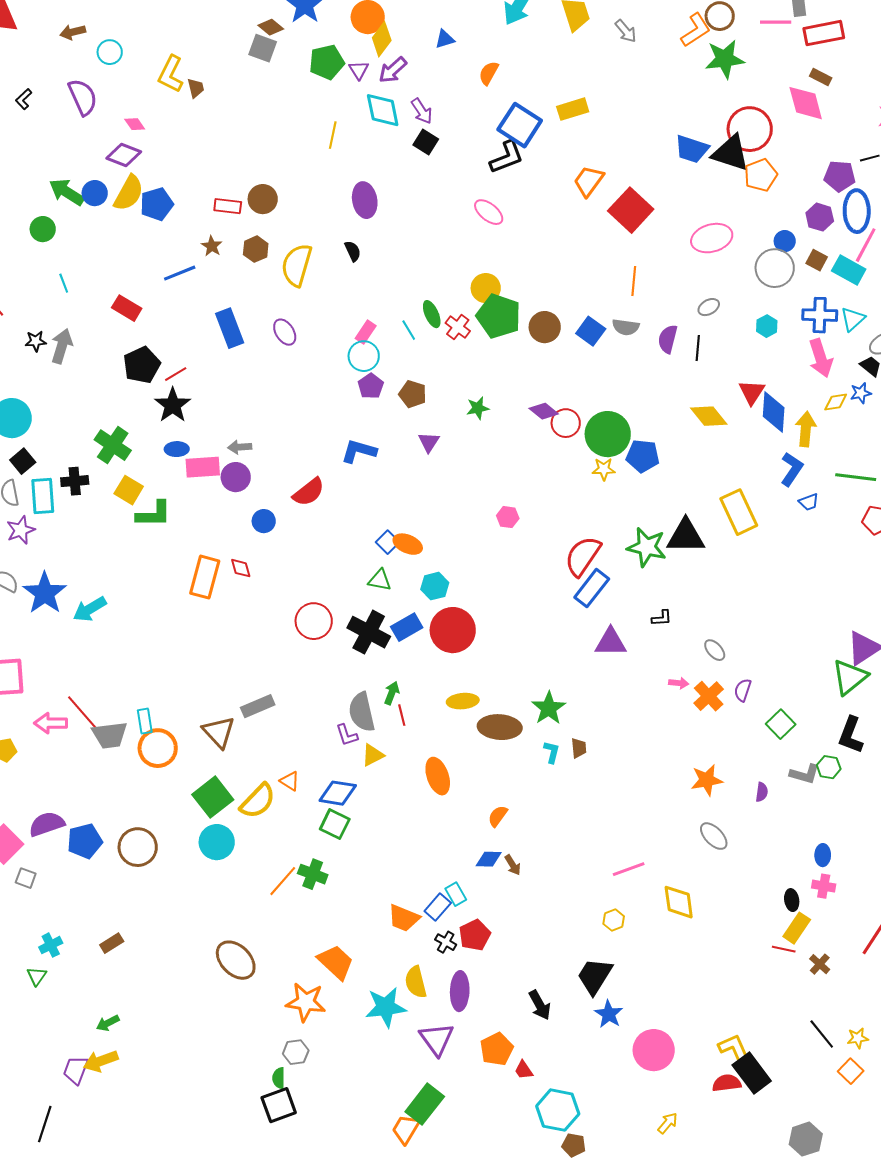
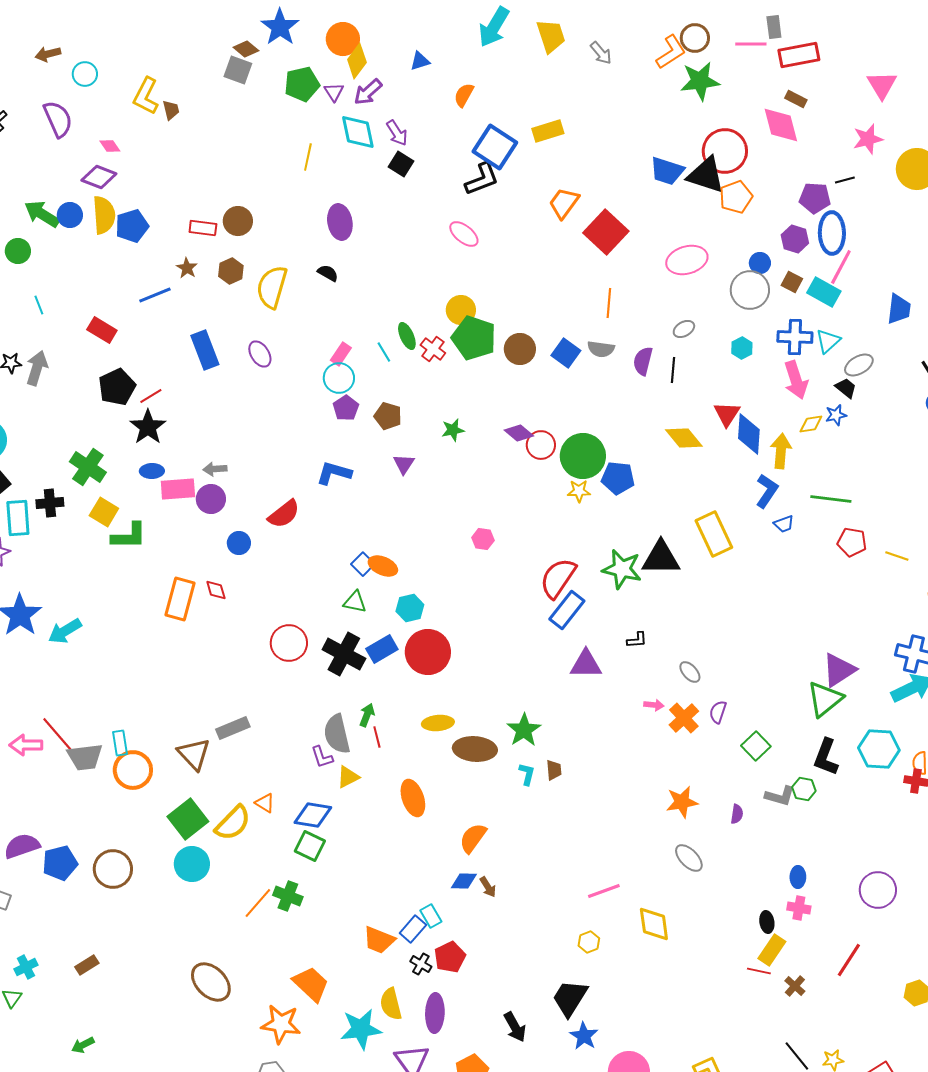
yellow semicircle: (129, 193) -> (104, 215), turned -33
black semicircle: (353, 251) -> (328, 273), turned -35
orange semicircle: (498, 816) -> (473, 838), size x1.4

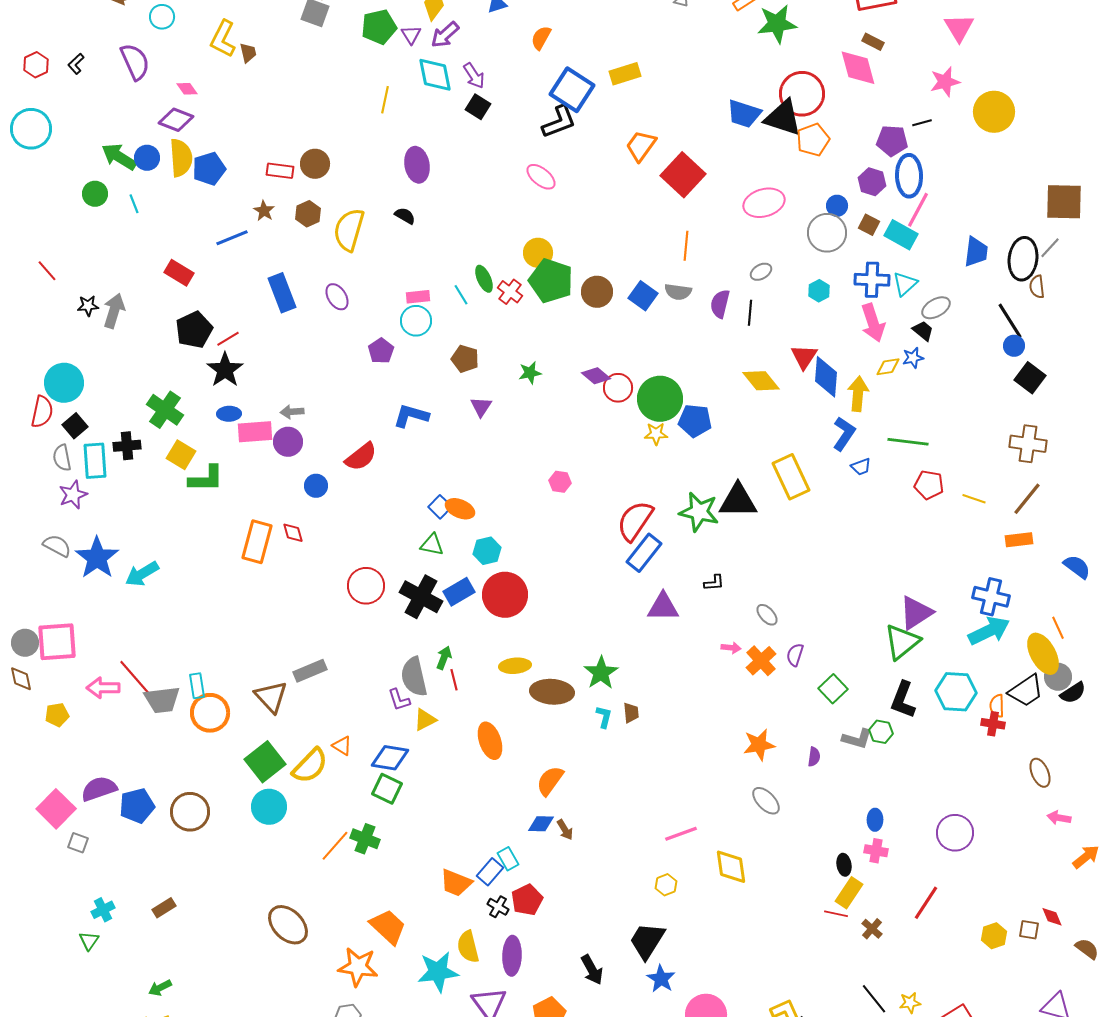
cyan line: (39, 305) -> (134, 204), moved
pink rectangle: (341, 354) -> (418, 297), turned 50
purple pentagon: (346, 408) -> (381, 351), moved

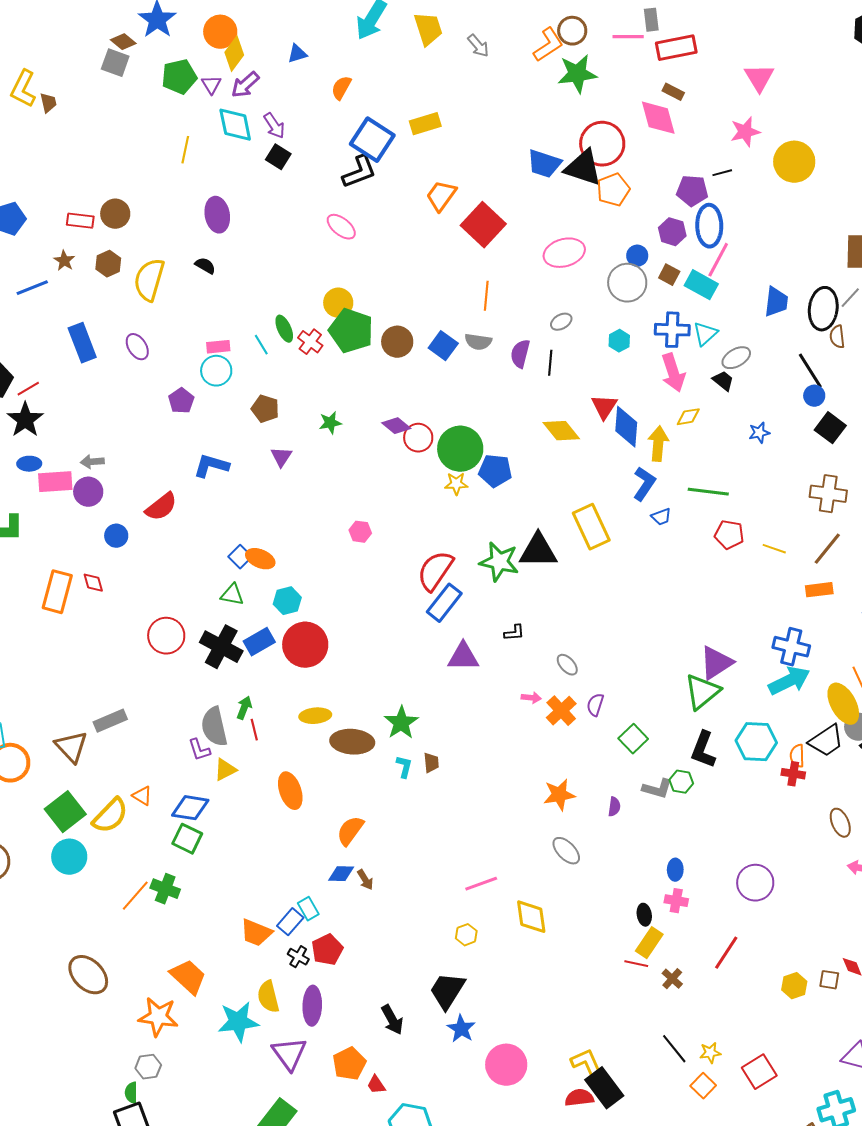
blue star: (913, 358) -> (759, 433), moved

